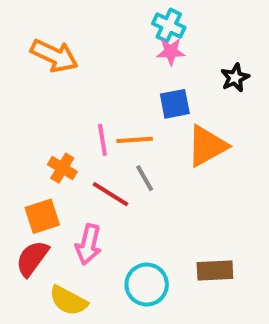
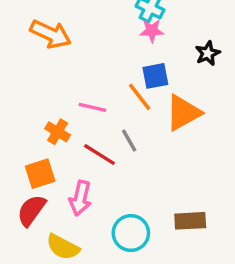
pink line: (102, 140) -> (92, 107), turned -68
orange line: (135, 140) -> (140, 97), moved, turned 56

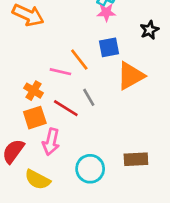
orange line: (140, 97) -> (79, 60), moved
orange square: (40, 174) -> (35, 118), moved

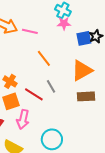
blue square: (109, 47) -> (84, 38), moved
pink line: (60, 72) -> (30, 31), moved
brown rectangle: (136, 159) -> (86, 96), moved

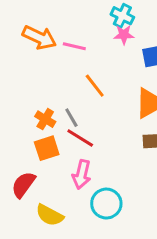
gray line: (51, 86) -> (71, 118), moved
pink arrow: (23, 119) -> (82, 174), moved

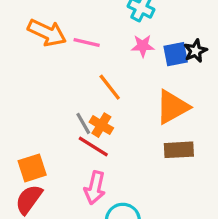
pink star: (124, 35) -> (143, 46), moved
orange cross: (45, 119) -> (101, 125), moved
orange square: (47, 148) -> (32, 168), moved

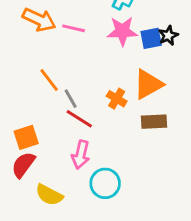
pink star: (143, 46) -> (122, 31), size x1.5
orange line: (110, 87) -> (49, 80), moved
orange cross: (101, 125) -> (117, 99), moved

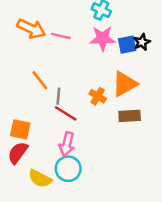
gray line: (71, 99) -> (58, 96), turned 35
orange square: (26, 137) -> (20, 129), turned 30
cyan circle: (105, 183) -> (68, 169), moved

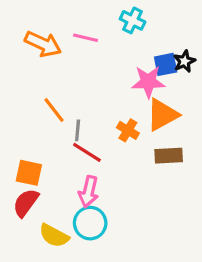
pink line: (61, 36) -> (85, 38), moved
pink star: (103, 38) -> (148, 82), moved

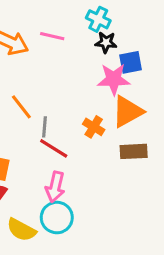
black star: (184, 61) -> (106, 42), moved, turned 30

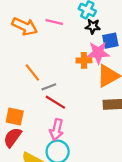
gray line: (44, 127) -> (49, 87), turned 64
orange cross: (94, 127) -> (84, 60), moved, turned -32

